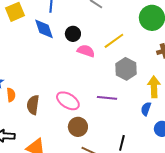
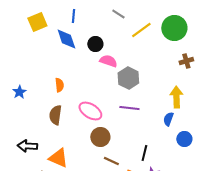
yellow line: (114, 41) -> (141, 30), moved
gray hexagon: (126, 69) -> (128, 78), moved
orange semicircle: (11, 95) -> (59, 85), moved

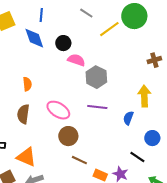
green circle: (174, 28) -> (134, 16), moved
blue semicircle: (168, 119) -> (128, 118), moved
black line: (144, 153) -> (137, 157), moved, turned -70

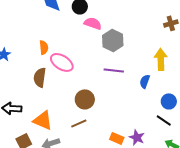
pink ellipse: (58, 110) -> (62, 62), moved
black line: (137, 157) -> (164, 120), moved
brown line: (79, 160) -> (79, 123), moved, turned -49

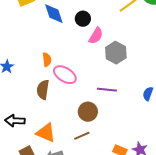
pink semicircle: (93, 23) -> (96, 36), turned 102
purple line: (114, 70) -> (107, 90), moved

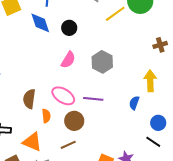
pink semicircle: (96, 36) -> (68, 60), moved
orange semicircle: (47, 60) -> (46, 116), moved
pink ellipse: (65, 75) -> (63, 96), moved

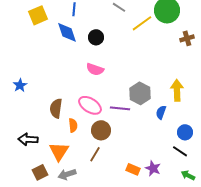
brown cross: (160, 45) -> (187, 38), moved
pink semicircle: (68, 60) -> (95, 69), turned 78
gray hexagon: (102, 62) -> (140, 93), moved
orange triangle: (32, 142) -> (59, 151), turned 40
brown line: (68, 145) -> (95, 154), turned -35

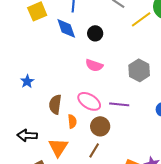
blue star: (20, 85) -> (27, 81), moved
gray hexagon: (140, 93) -> (139, 70), moved

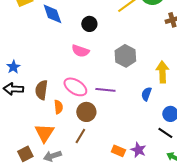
black circle: (95, 33) -> (89, 24), moved
black arrow: (27, 135) -> (13, 89), moved

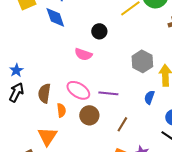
black circle: (89, 24) -> (99, 31), moved
gray hexagon: (125, 56) -> (142, 61), moved
black arrow: (13, 89) -> (16, 92), turned 114
brown line: (80, 136) -> (122, 124), moved

